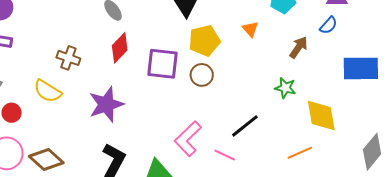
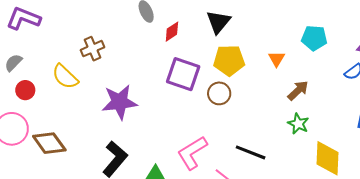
brown arrow: (299, 47) -> (298, 90), moved
red diamond: (120, 48) -> (172, 32), moved, size x0.7
brown cross: (68, 58) -> (92, 49), turned 35
black line: (245, 126) -> (251, 152), turned 48

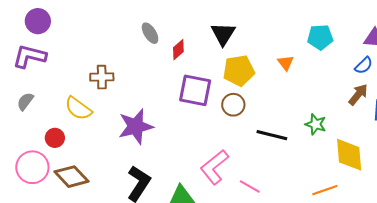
brown cross: (92, 49) -> (102, 77), turned 30
red circle: (25, 90) -> (55, 138), moved
brown arrow: (298, 90) -> (358, 95), moved
black line: (251, 152) -> (272, 135), moved

